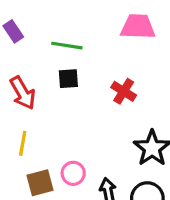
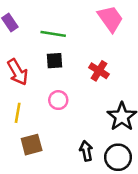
pink trapezoid: (138, 27) -> (110, 19), turned 52
pink circle: (73, 173) -> (58, 100), moved

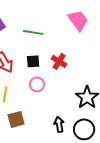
black square: (54, 61) -> (33, 61), moved
red cross: (99, 71) -> (59, 61), moved

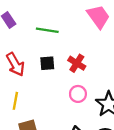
pink circle: (37, 84) -> (78, 94), moved

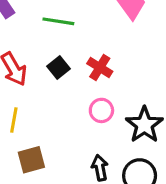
black square: (47, 63) -> (58, 67), turned -35

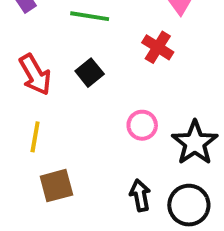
red cross: (100, 67) -> (158, 47), moved

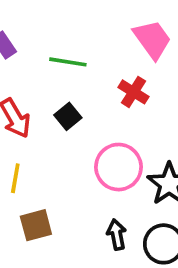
pink circle: (142, 125) -> (118, 167), size x1.6

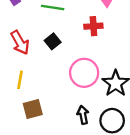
red cross: (134, 92) -> (93, 26), turned -36

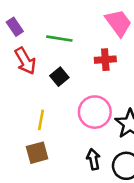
red arrow: (20, 43) -> (25, 61), moved
yellow line: (20, 80) -> (41, 120), moved

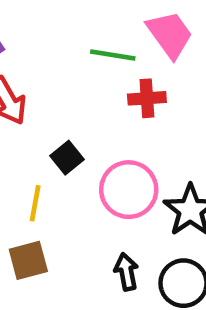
green line: (59, 39) -> (113, 55), moved
black square: (59, 77) -> (67, 158), moved

